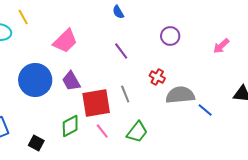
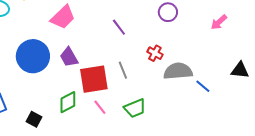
green trapezoid: (137, 132) -> (135, 108), turned 30

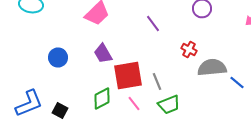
blue circle: (33, 56) -> (58, 58), moved, size x0.6
gray line: (123, 70) -> (157, 82), moved
black square: (34, 119) -> (60, 110), moved

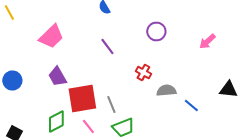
gray semicircle: (212, 68) -> (166, 90), size x0.7

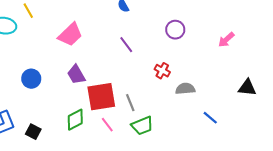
blue line: (191, 106) -> (210, 118), moved

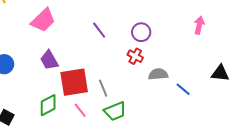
purple circle: (175, 30) -> (141, 32), moved
pink arrow: (226, 40) -> (199, 25), turned 144
blue line: (210, 118) -> (183, 89), moved

